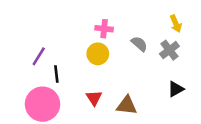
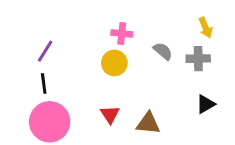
gray cross: (169, 50) -> (198, 59), turned 36
purple line: (39, 56) -> (45, 51), moved
black line: (56, 74) -> (44, 84), moved

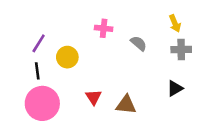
gray cross: (198, 59) -> (181, 50), moved
yellow circle: (114, 63) -> (67, 57), moved

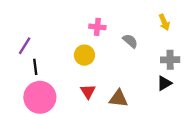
purple line: (39, 43) -> (25, 46), moved
gray cross: (181, 50) -> (170, 60), moved
yellow circle: (67, 57) -> (84, 55), moved

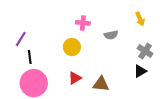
gray semicircle: (130, 41) -> (111, 35), turned 128
gray cross: (170, 60) -> (145, 51), turned 35
red triangle: (88, 91) -> (75, 78), turned 32

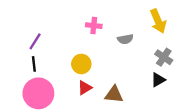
yellow arrow: (140, 19) -> (158, 21), size x1.5
purple line: (21, 39) -> (35, 41), moved
yellow circle: (72, 47) -> (81, 64), moved

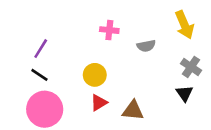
black line: (34, 64) -> (39, 75), turned -49
black triangle: (158, 80) -> (184, 93), turned -35

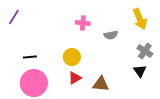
purple line: (41, 49) -> (14, 17), moved
black line: (39, 75) -> (30, 57), turned -40

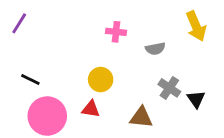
gray cross: (145, 51) -> (169, 88), moved
black line: (30, 57) -> (30, 80), moved, turned 32
red triangle: (75, 78) -> (91, 109), moved, turned 40

